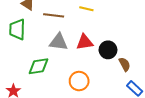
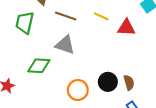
red triangle: (85, 42) -> (126, 28), moved
black circle: (108, 50) -> (108, 82), moved

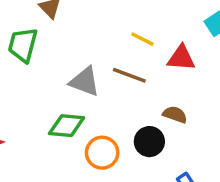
brown line: (66, 16) -> (129, 75), moved
green diamond: (39, 66) -> (67, 126), moved
brown semicircle: (129, 83) -> (175, 114), moved, turned -56

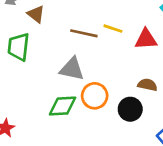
brown line: (129, 75) -> (84, 33), moved
orange circle: (102, 153) -> (95, 96), moved

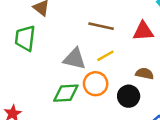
yellow line: (113, 29) -> (105, 56), moved, turned -48
brown line: (84, 33) -> (101, 26), moved

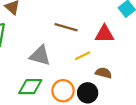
yellow line: (105, 56) -> (83, 56), moved
orange circle: (96, 84) -> (63, 91), moved

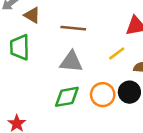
brown line: (66, 27) -> (73, 28), moved

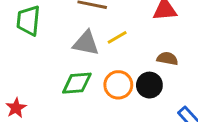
yellow line: (117, 53) -> (117, 37), moved

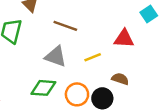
yellow line: (117, 37) -> (93, 57), moved

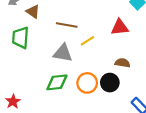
yellow line: (93, 57) -> (87, 41), moved

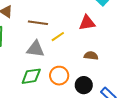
black circle: (110, 83) -> (84, 85), moved

